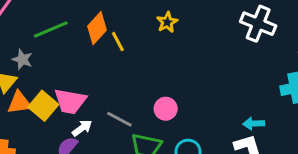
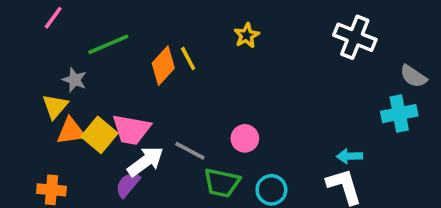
orange diamond: (97, 28) -> (163, 66), moved
white arrow: (82, 128) -> (145, 161), size x1.5

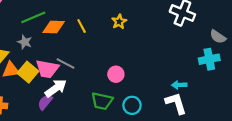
yellow star: (247, 35) -> (119, 22), moved
orange diamond: (163, 66) -> (54, 27), moved, turned 50
gray star: (75, 80) -> (25, 42), moved
gray line: (190, 151) -> (65, 63), moved

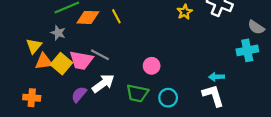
yellow star: (119, 22) -> (185, 12), moved
white arrow: (56, 88) -> (103, 83), moved

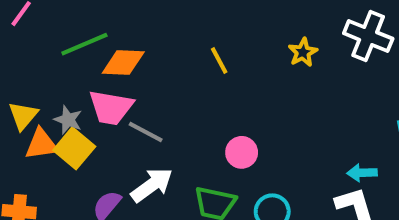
yellow line: (116, 16) -> (219, 61), moved
gray star: (58, 33) -> (68, 120), moved
pink trapezoid: (81, 60) -> (111, 107), moved

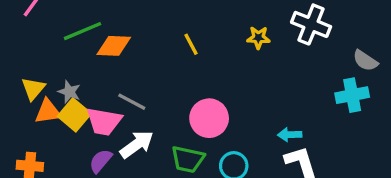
yellow star: (303, 52) -> (258, 38), turned 30
pink trapezoid: (111, 107) -> (104, 121), moved
pink circle: (242, 152) -> (209, 118), size x1.5
cyan arrow: (362, 173) -> (290, 135), moved

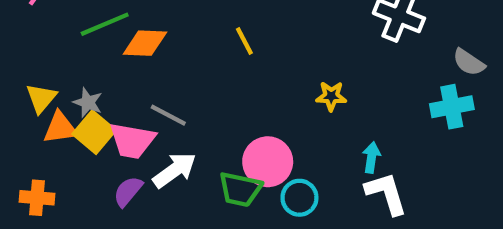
yellow star: (258, 38) -> (331, 96), moved
pink circle: (209, 118) -> (268, 162), moved
cyan arrow: (290, 135) -> (371, 157), turned 100

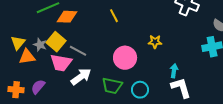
yellow square: (94, 132) -> (56, 42), moved
pink circle: (268, 162) -> (125, 58), moved
purple semicircle: (128, 191) -> (38, 87), moved

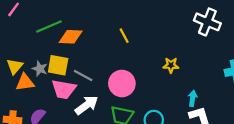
yellow square: (56, 42) -> (58, 65), turned -30
pink circle: (125, 58) -> (122, 83), moved

